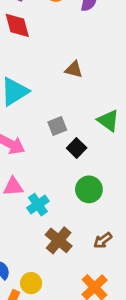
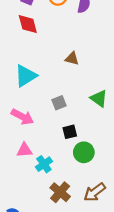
black square: (77, 148) -> (70, 132), moved, turned 32
brown arrow: (103, 240) -> (95, 192), size x1.5

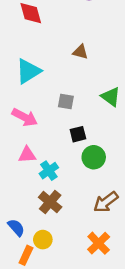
gray square: (59, 103) -> (66, 102), turned 32
brown cross: (60, 192) -> (50, 202), moved

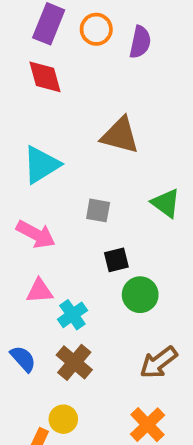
brown triangle: (80, 52) -> (120, 135), size x1.6
blue semicircle: (16, 227) -> (23, 359), moved

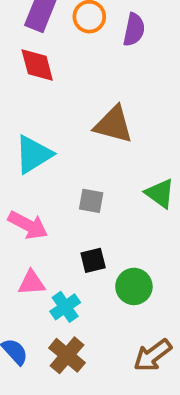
black square: (116, 260) -> (93, 260), moved

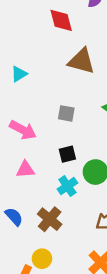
red diamond: (37, 65) -> (61, 20), moved
cyan triangle: (33, 154) -> (19, 74), moved, size x0.6
cyan cross: (65, 307) -> (67, 186), moved

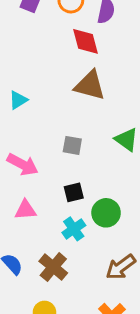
red diamond: (61, 20) -> (86, 41), moved

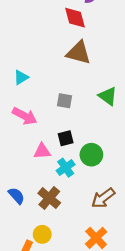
cyan triangle: (18, 100) -> (21, 77), moved
pink triangle: (25, 210) -> (42, 151), moved

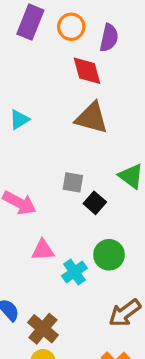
cyan triangle: (21, 77) -> (19, 120), moved
black square: (66, 138) -> (95, 203), moved, turned -35
brown cross: (49, 198) -> (43, 329), moved

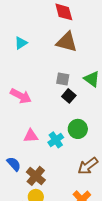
gray square: (73, 182) -> (63, 79), moved
pink triangle: (43, 250) -> (31, 136), moved

